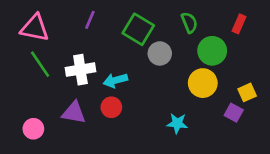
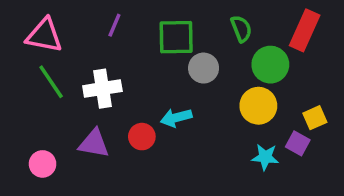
red rectangle: (239, 24) -> (305, 30), size x1.6
green square: (138, 29) -> (176, 37), turned -32
cyan arrow: (115, 80) -> (176, 118), moved
cyan star: (177, 123) -> (265, 157), moved

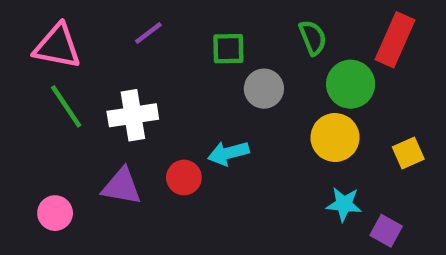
purple line: (114, 25) -> (148, 33), turned 30
green square: (176, 37) -> (228, 49), size x0.7
purple square: (298, 143) -> (386, 231), moved

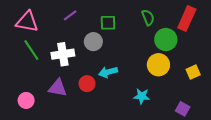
gray circle: (264, 89) -> (93, 42), moved
cyan star: (344, 204) -> (142, 96), moved

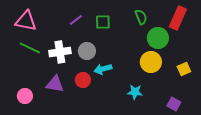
purple line: (70, 15) -> (76, 20), moved
gray circle: (93, 42) -> (87, 51), moved
green line: (31, 50) -> (30, 48), turned -30

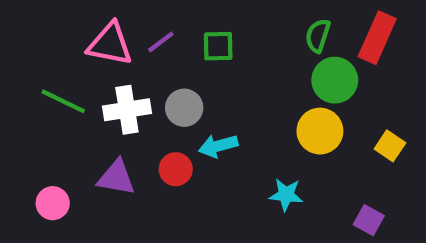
green semicircle: (141, 17) -> (318, 36), moved, turned -140
pink triangle: (26, 21) -> (110, 44), moved
yellow square: (184, 69) -> (390, 146), turned -32

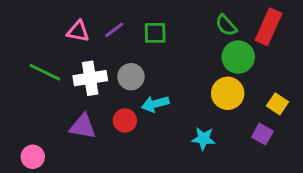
green semicircle: (318, 36) -> (226, 25), turned -60
pink triangle: (110, 44) -> (78, 31), size x0.7
pink circle: (53, 203) -> (33, 157), moved
purple square: (369, 220) -> (262, 134), moved

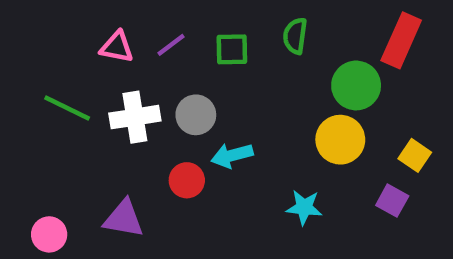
green semicircle: (226, 25) -> (295, 36), moved, turned 50
purple triangle: (83, 127) -> (124, 219), moved

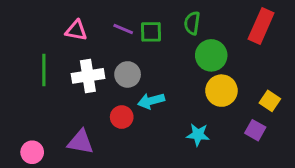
purple line: (171, 45) -> (123, 29), moved, turned 60
green circle: (356, 85) -> (211, 55), moved
green line: (67, 108) -> (44, 70), turned 64

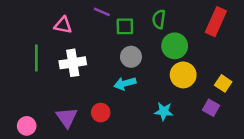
purple line: (123, 29) -> (102, 12), moved
gray circle: (128, 74) -> (131, 57), moved
red circle: (122, 117) -> (101, 113), moved
purple triangle: (81, 142) -> (67, 117), turned 45

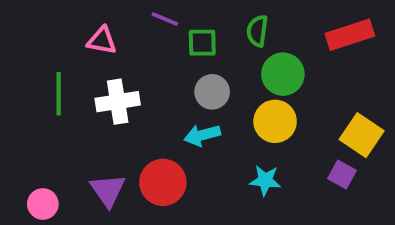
red rectangle: (216, 22) -> (350, 35), turned 48
yellow circle: (183, 75) -> (275, 121), moved
yellow square: (223, 83) -> (362, 135), size x1.5
red circle: (101, 113) -> (163, 182), size x1.5

